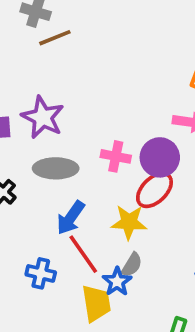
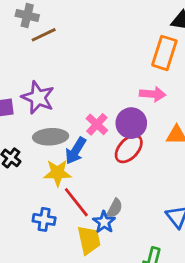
pink cross: (116, 156) -> (97, 124), turned 35
blue arrow: (71, 218) -> (76, 151), moved
yellow star: (129, 222) -> (58, 173), moved

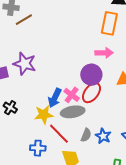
pink cross: (97, 124) -> (72, 95), moved
gray ellipse: (51, 137) -> (73, 112), moved
blue star: (104, 222) -> (103, 136), moved

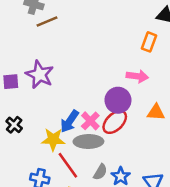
orange rectangle: (109, 23) -> (149, 42), size x0.7

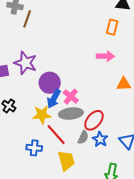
brown line: (47, 21) -> (27, 19), turned -42
purple circle: (118, 100) -> (50, 83), moved
red ellipse: (115, 122) -> (94, 120), moved

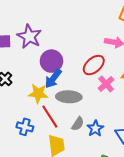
pink cross: (71, 97) -> (106, 84), moved
red ellipse: (94, 120) -> (94, 65), moved

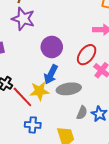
purple star: (29, 36) -> (23, 19), moved
purple circle: (51, 61) -> (52, 47), moved
red line: (50, 117) -> (22, 97), moved

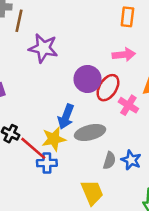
purple star: (23, 19) -> (43, 48), moved
purple circle: (52, 47) -> (88, 79), moved
blue cross: (33, 125) -> (47, 163), moved

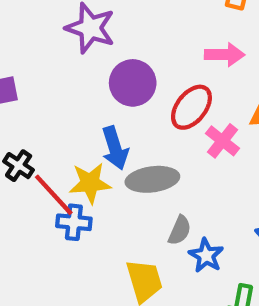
purple circle: (88, 79) -> (133, 83), moved
blue arrow: (66, 117) -> (115, 148), turned -45
blue star: (131, 160) -> (206, 255), moved

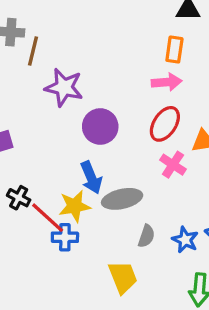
pink arrow: (225, 55) -> (167, 82), moved
red ellipse: (191, 107) -> (165, 124), moved
blue star: (206, 255) -> (185, 240), moved

